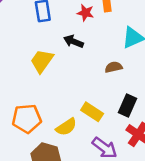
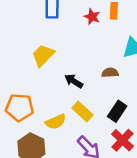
black arrow: (73, 41) -> (74, 81), moved

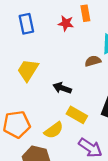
brown semicircle: (110, 73) -> (93, 61), moved

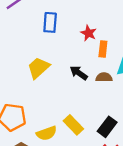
orange rectangle: (85, 13) -> (103, 49), moved
black arrow: (62, 88) -> (79, 73), moved

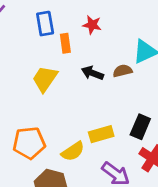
orange rectangle: (103, 49) -> (65, 43), moved
yellow rectangle: (73, 125) -> (101, 134), turned -48

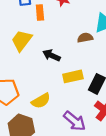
black arrow: (92, 73) -> (52, 55), moved
yellow rectangle: (101, 134) -> (73, 76), moved

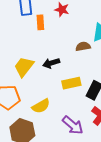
yellow trapezoid: (22, 40) -> (24, 67), moved
black arrow: (52, 55) -> (51, 63), turned -42

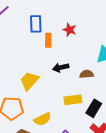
brown semicircle: (83, 46) -> (87, 74), moved
black arrow: (51, 63) -> (61, 68), moved

